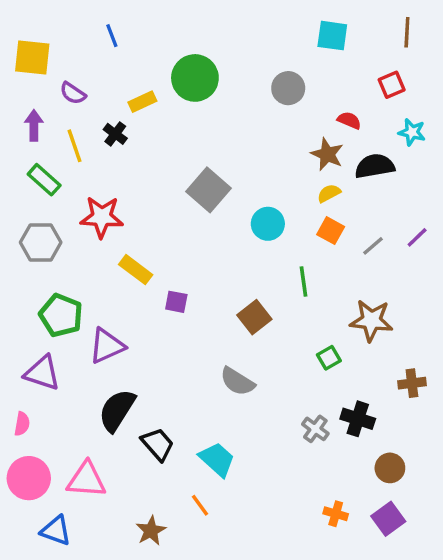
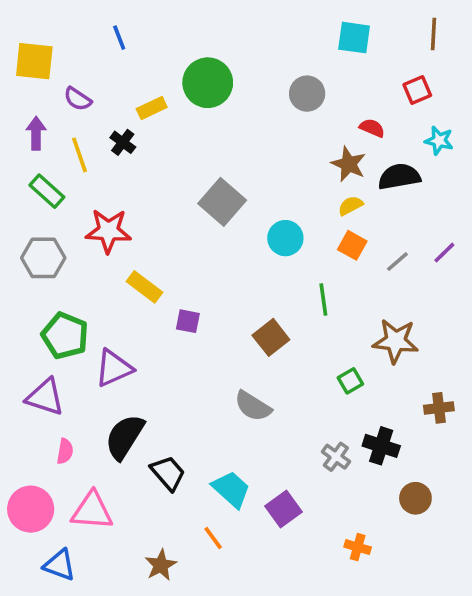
pink semicircle: (22, 424) -> (65, 451), moved
purple square: (388, 519) -> (284, 509), moved

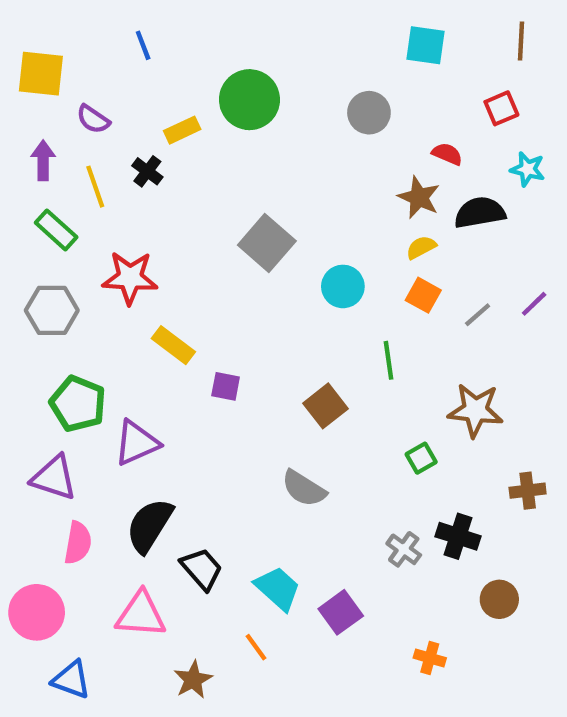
pink semicircle: (65, 451) -> (78, 543), size x1.4
pink triangle: (92, 511) -> (141, 614), moved

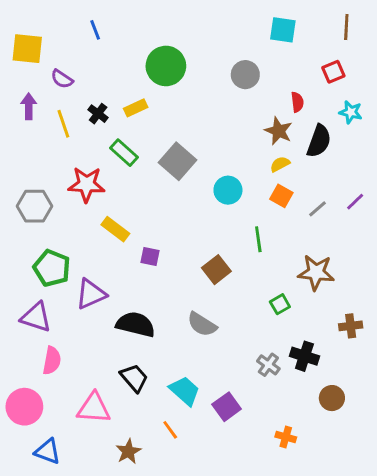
yellow rectangle: (182, 130) -> (136, 108), moved
red semicircle: (447, 154) -> (297, 102), turned 60
black semicircle: (480, 213) -> (319, 141), turned 120
green rectangle: (56, 230) -> (124, 153), moved
black semicircle: (150, 525) -> (136, 324), moved, turned 72

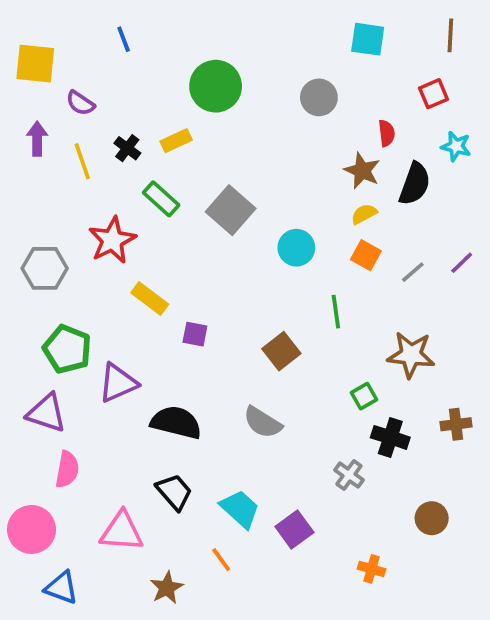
red star: (86, 184) -> (112, 240), turned -30
black cross: (304, 356) -> (390, 437), moved

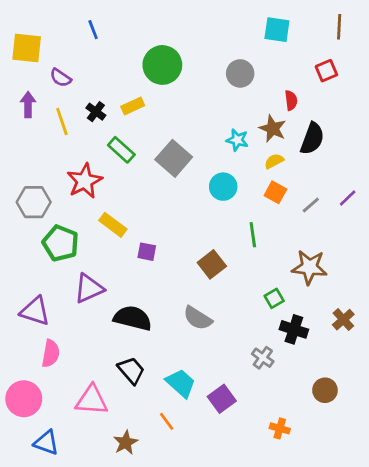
cyan star: (456, 146) -> (237, 140), moved
green pentagon: (67, 349) -> (61, 243), moved
brown cross: (456, 424) -> (343, 320), turned -35

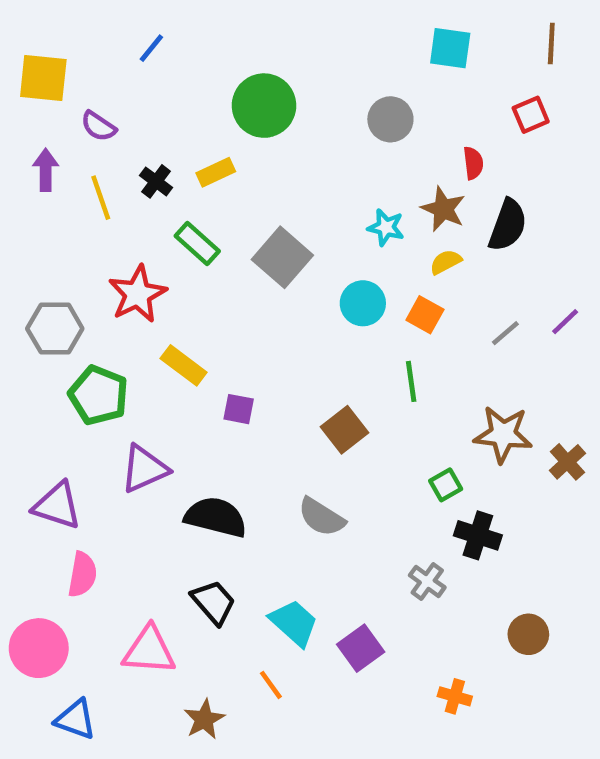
blue line: (93, 30) -> (151, 48), turned 60
orange square: (275, 192) -> (425, 315), moved
brown cross: (343, 320) -> (567, 462), moved

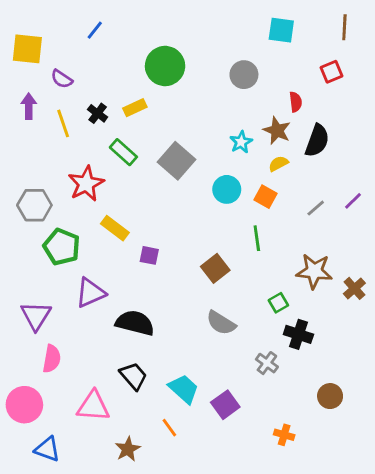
cyan star: (386, 227) -> (241, 142), turned 30
purple triangle: (57, 506) -> (36, 316), turned 44
gray semicircle: (321, 517) -> (221, 323), moved

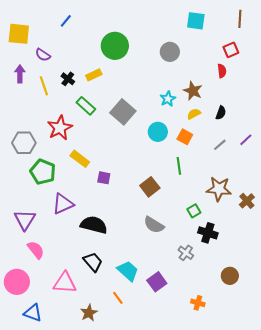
red semicircle: (296, 102) -> (222, 71), moved
black semicircle: (317, 141) -> (221, 113), moved, size x0.6
pink semicircle: (52, 359) -> (36, 250), turned -48

